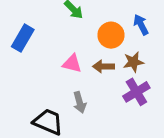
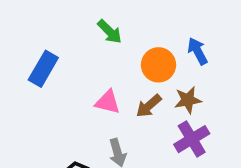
brown arrow: (104, 66) -> (149, 106), turned -42

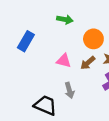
green arrow: (110, 32) -> (65, 19), turned -35

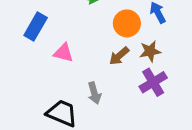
pink triangle: (64, 61) -> (63, 53), moved

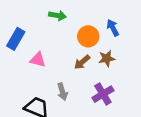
purple cross: (153, 82) -> (103, 94), moved

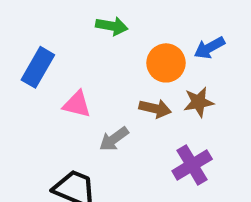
blue arrow: (113, 28) -> (209, 48), turned -91
brown arrow: (82, 62) -> (155, 109), turned -126
gray arrow: (62, 92) -> (114, 139), moved, turned 70

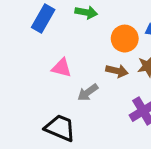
blue rectangle: (38, 67) -> (43, 19), moved

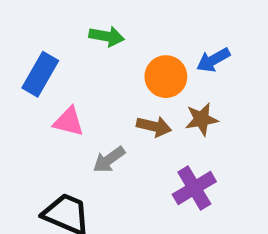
blue rectangle: (43, 19) -> (40, 74), moved

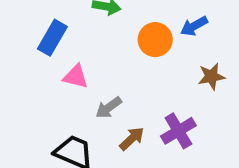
brown star: (201, 119) -> (211, 76), moved
brown arrow: (154, 126) -> (132, 139), moved, turned -56

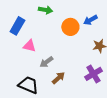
purple cross: (178, 131) -> (93, 74), moved

